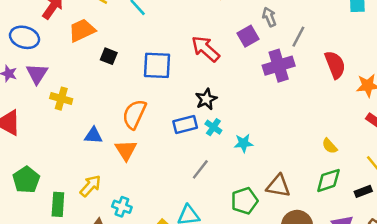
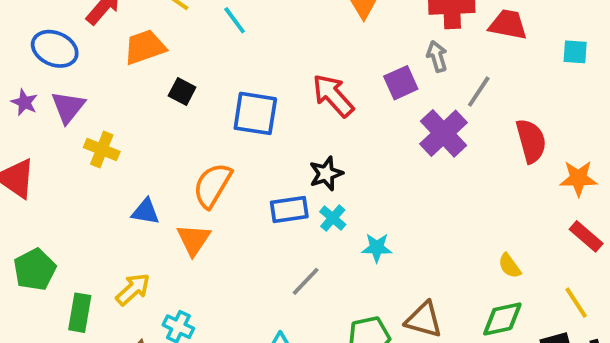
purple cross: (279, 66) -> (443, 133), turned -32

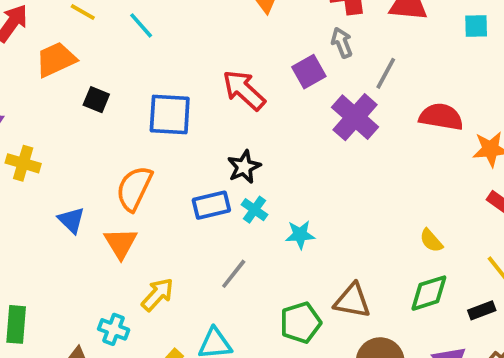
red semicircle: (531, 141) -> (441, 117), turned -60
blue triangle: (146, 212) -> (71, 220), turned 40
yellow arrow: (133, 289) -> (158, 295), moved

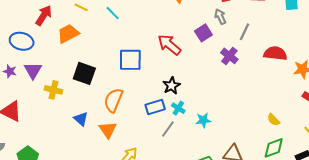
black square: (96, 100) -> (84, 73), moved, size x1.6
purple cross: (355, 117) -> (229, 56), size x0.7
gray line: (234, 274) -> (168, 129), moved

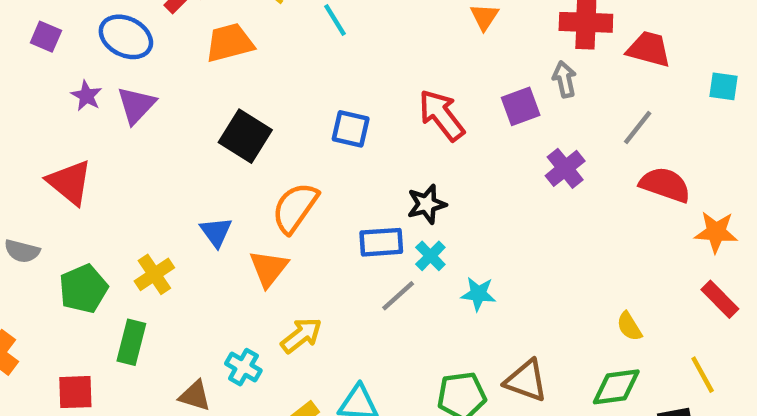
gray line: (245, 32) -> (638, 128), moved
blue square: (130, 60) -> (351, 129), size x0.7
yellow cross: (53, 90) -> (154, 274), moved, turned 30

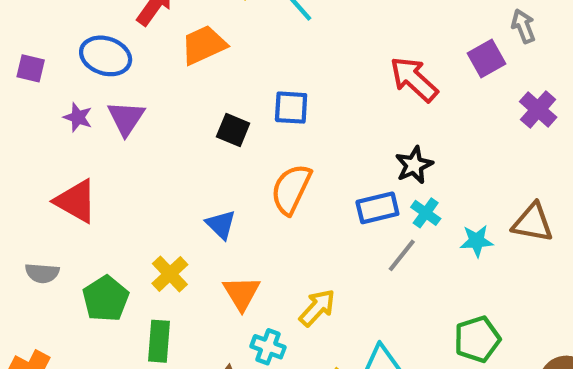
blue square: (351, 129) -> (291, 108), moved
black square: (245, 136) -> (233, 130), size x0.7
orange triangle: (269, 268) -> (242, 293), moved
brown triangle: (526, 381) -> (533, 223), moved

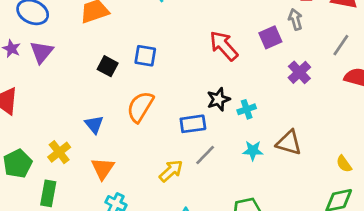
cyan cross: (426, 213) -> (247, 109), moved, turned 30
yellow arrow: (317, 308) -> (171, 171), moved

